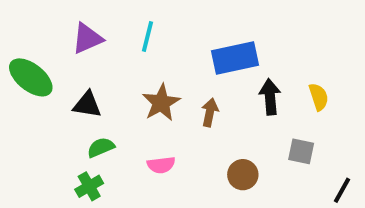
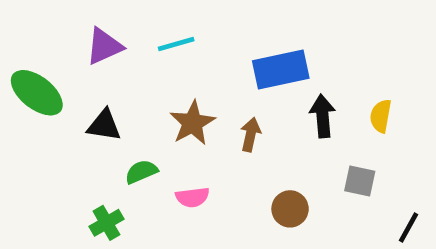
cyan line: (147, 37) -> (176, 44), turned 60
yellow semicircle: (319, 97) -> (381, 116), turned -152
green semicircle: (101, 147) -> (141, 172), moved

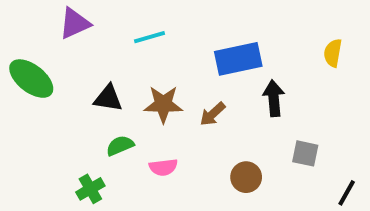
purple triangle: (104, 46) -> (75, 23), moved
yellow semicircle: (381, 116) -> (333, 53), moved
brown star: (192, 123) -> (163, 104), turned 30
black triangle: (104, 125) -> (108, 98), moved
brown arrow: (251, 135) -> (213, 114), turned -144

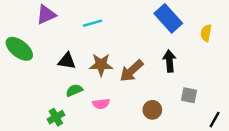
blue rectangle: (238, 59) -> (168, 18), moved, turned 60
brown arrow: (213, 114) -> (132, 71), size x1.5

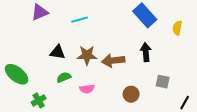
green ellipse: (19, 49) -> (17, 74), moved
brown arrow: (132, 71) -> (113, 61), turned 35
green cross: (56, 117) -> (39, 100), moved

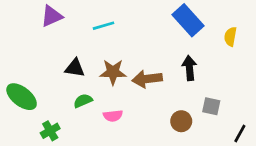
brown circle: (131, 94) -> (181, 121), moved

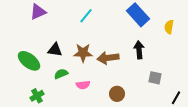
cyan line: (103, 26) -> (86, 16), moved, turned -35
green ellipse: (22, 97) -> (29, 61), moved
brown circle: (181, 121) -> (117, 94), moved

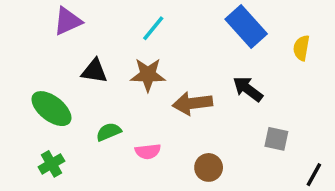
black triangle: (55, 50) -> (94, 71), moved
black arrow: (139, 50) -> (248, 89), turned -48
brown star: (83, 53) -> (148, 75), moved
green cross: (37, 96) -> (51, 164), moved

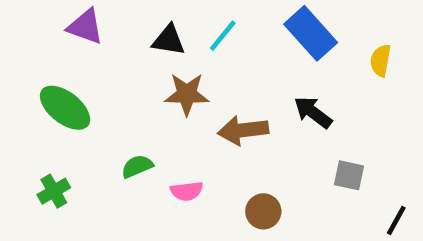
purple triangle: (68, 21) -> (85, 27), turned 44
cyan line: (153, 28) -> (223, 36), moved
black triangle: (94, 71) -> (169, 40), moved
green ellipse: (51, 109) -> (65, 108), moved
green cross: (51, 164) -> (54, 191), moved

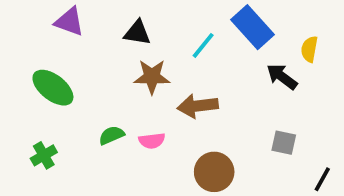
cyan line: (223, 36) -> (203, 45), moved
black arrow: (313, 112) -> (282, 77), moved
pink semicircle: (187, 191) -> (152, 141), moved
brown circle: (263, 211) -> (214, 172), size x1.4

